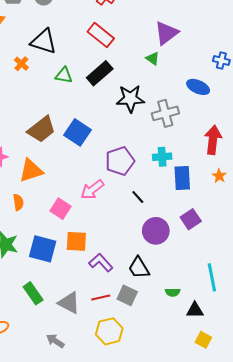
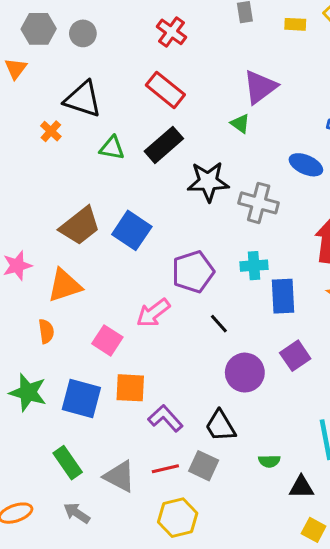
gray cross: (165, 113) -> (259, 203), turned 30
gray arrow: (55, 341) -> (77, 513), moved

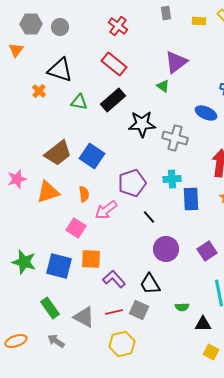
orange semicircle: (46, 331) -> (84, 194), moved
purple square: (295, 356) -> (207, 251), moved

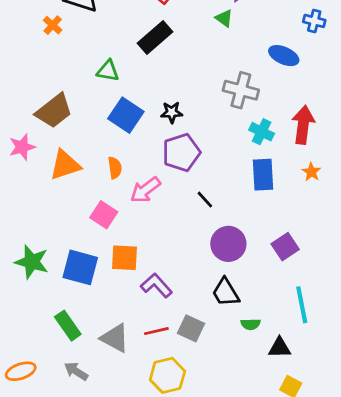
green triangle: (79, 102) -> (108, 71), moved
black star: (142, 124) -> (172, 112), moved, size x0.6
brown trapezoid: (58, 153) -> (54, 111), moved
cyan cross: (172, 179) -> (262, 132), moved, turned 30
black trapezoid: (150, 284) -> (226, 292), moved

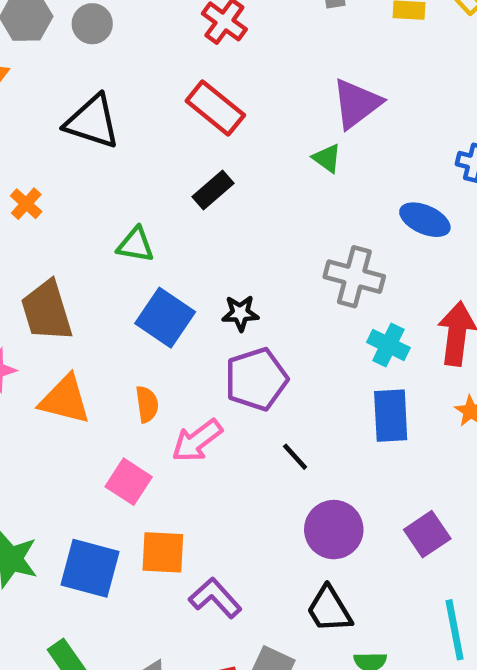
orange cross: (53, 25) -> (26, 204), moved
black rectangle: (155, 38) -> (213, 190), size x0.7
brown trapezoid: (54, 111) -> (47, 311), turned 111
orange triangle: (65, 165) -> (65, 400), turned 32

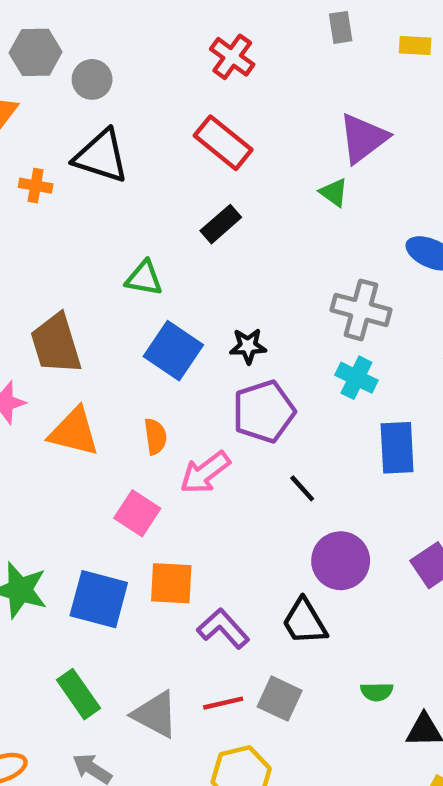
gray circle: (92, 24) -> (92, 79), moved
orange cross: (26, 204) -> (36, 186), moved, turned -32
cyan cross: (388, 345) -> (356, 378), moved
black trapezoid: (329, 609) -> (304, 622), moved

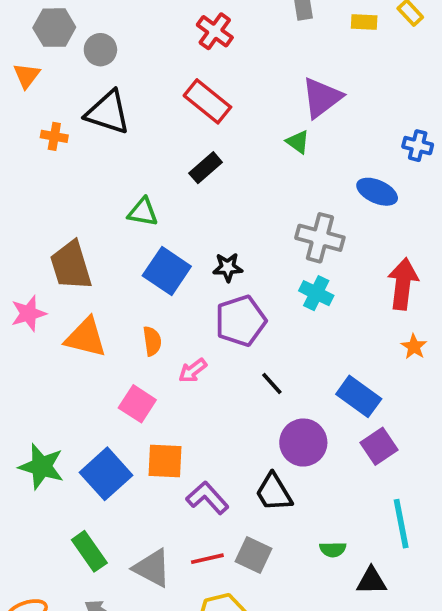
blue rectangle: (397, 448) -> (359, 396), moved, turned -51
pink arrow: (205, 473) -> (193, 371), size x0.7
blue square: (99, 599) -> (106, 474), turned 33

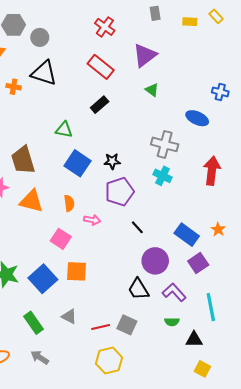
purple triangle: (322, 98) -> (145, 55), moved
orange star: (414, 347) -> (218, 229), moved
pink arrow: (193, 371) -> (92, 220), turned -133
purple L-shape: (207, 498) -> (174, 292), moved
gray triangle: (152, 568) -> (69, 316), moved, size x0.7

